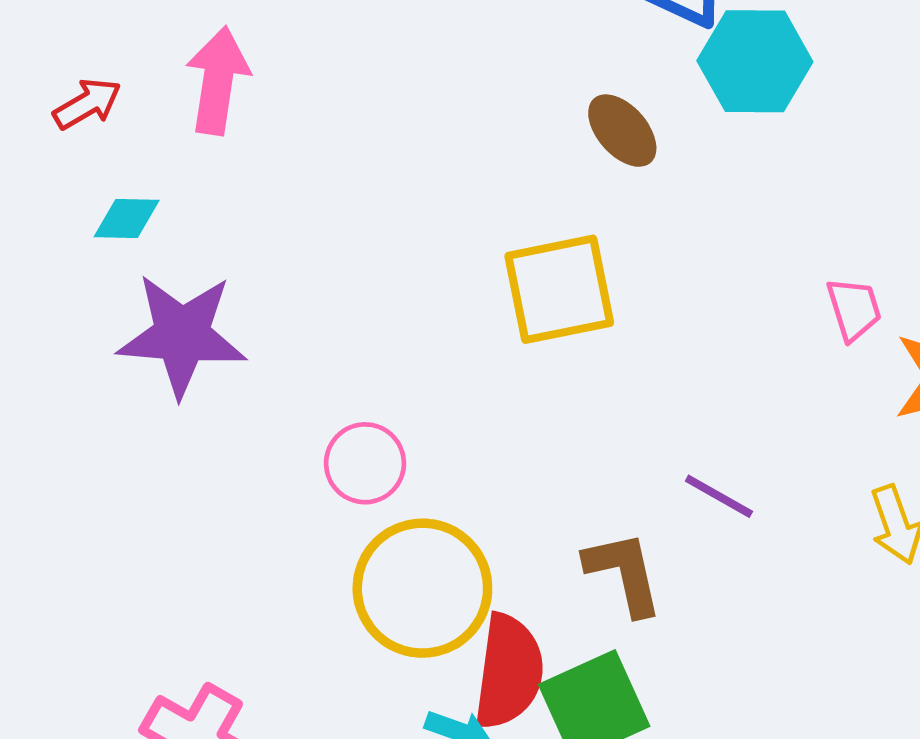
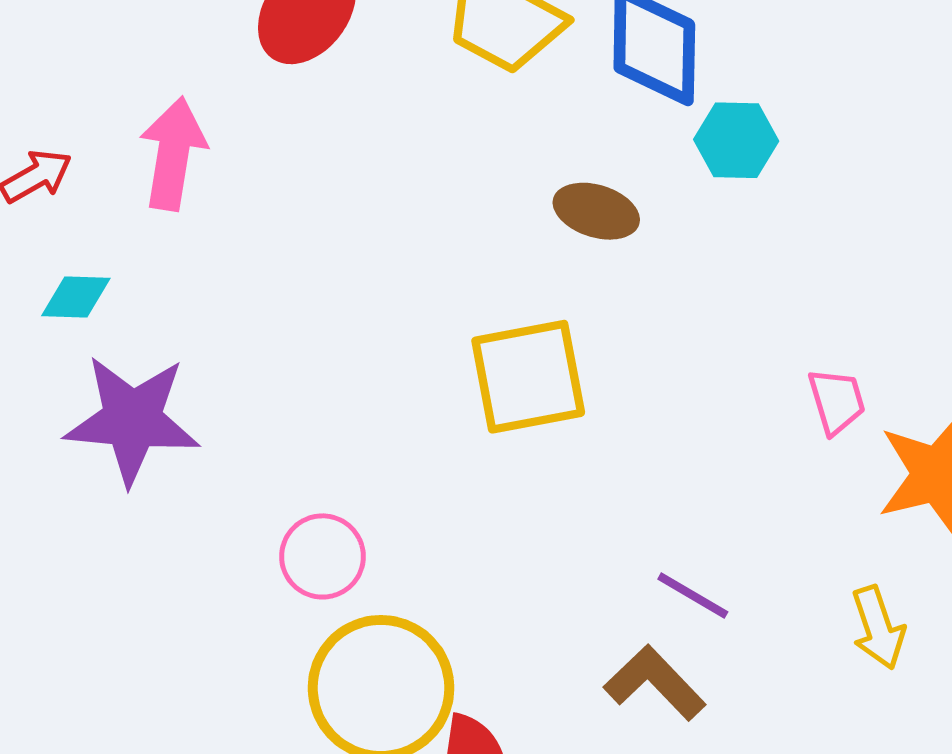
cyan hexagon: (755, 61) -> (736, 140), size x0.7
brown ellipse: (622, 131) -> (596, 211), turned -32
brown L-shape: (624, 573) -> (655, 683), moved, turned -32

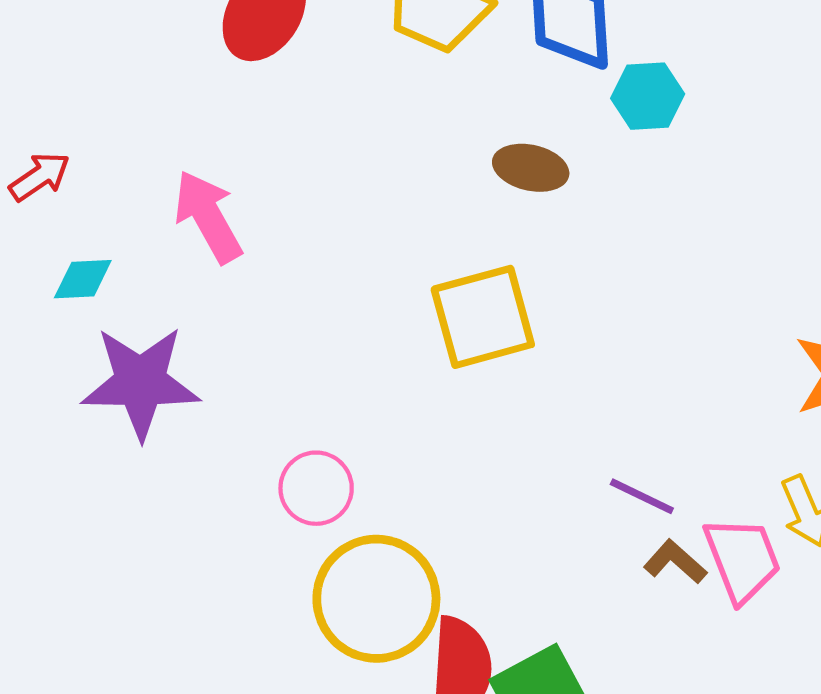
pink arrow: (173, 154) -> (208, 217), moved, turned -34
pink trapezoid: (837, 401) -> (742, 559), moved, size x1.5
brown L-shape: (655, 683) -> (675, 562), moved, size x0.7

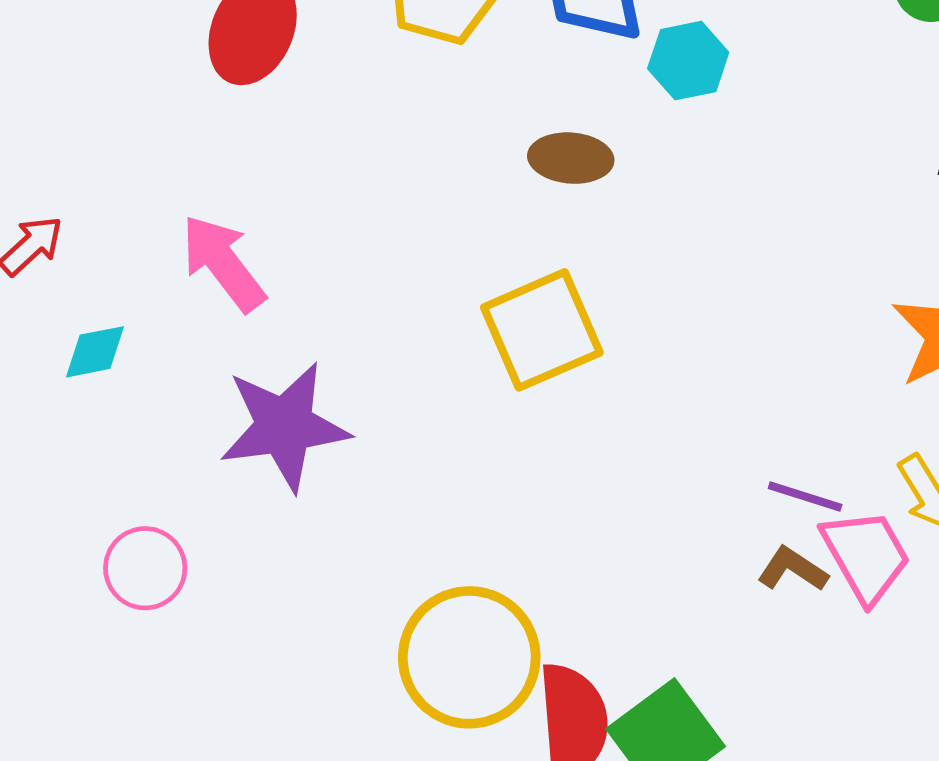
purple star: (141, 382) -> (284, 426), moved
pink circle: (316, 488) -> (145, 568), moved
purple line: (642, 496) -> (805, 497), moved

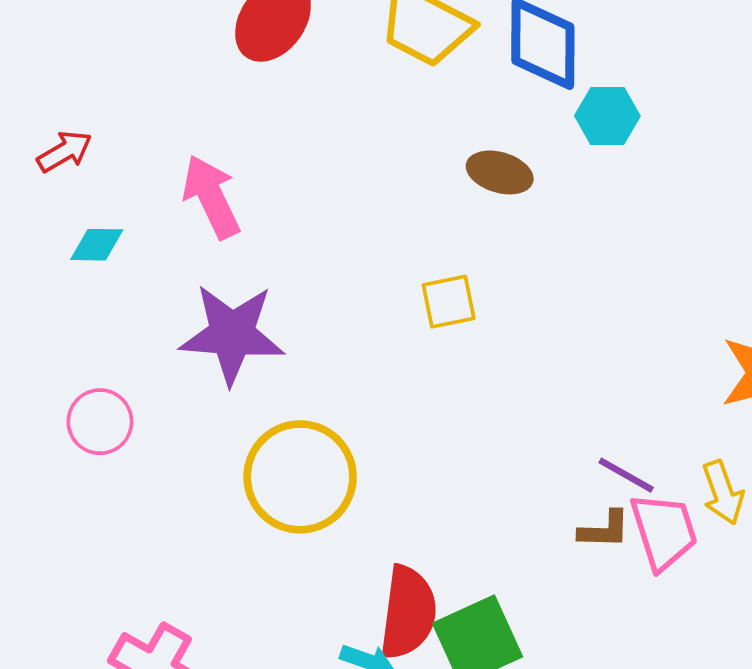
yellow square: (542, 330) -> (449, 302), size x0.6
brown L-shape: (793, 569) -> (604, 530), turned 136
yellow circle: (469, 657) -> (300, 477), moved

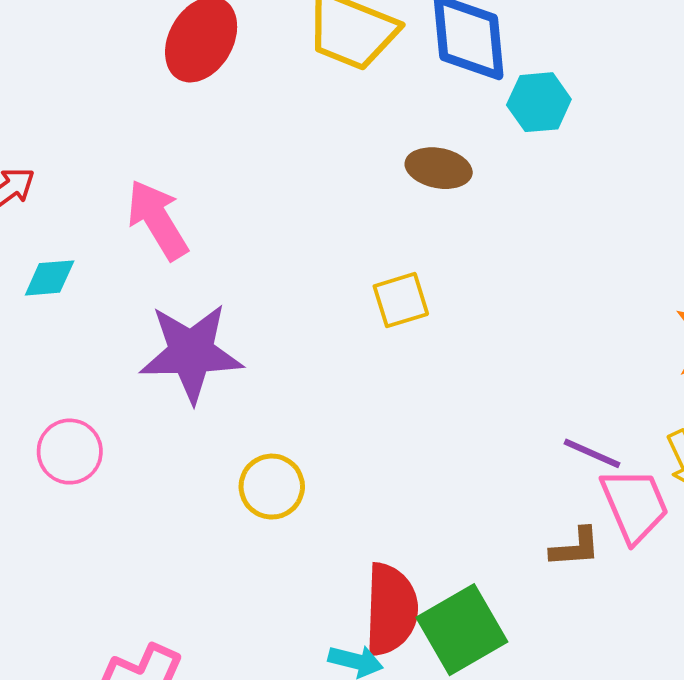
yellow circle: (300, 477) -> (272, 487), size x0.6
brown L-shape: (604, 530) -> (575, 547), moved

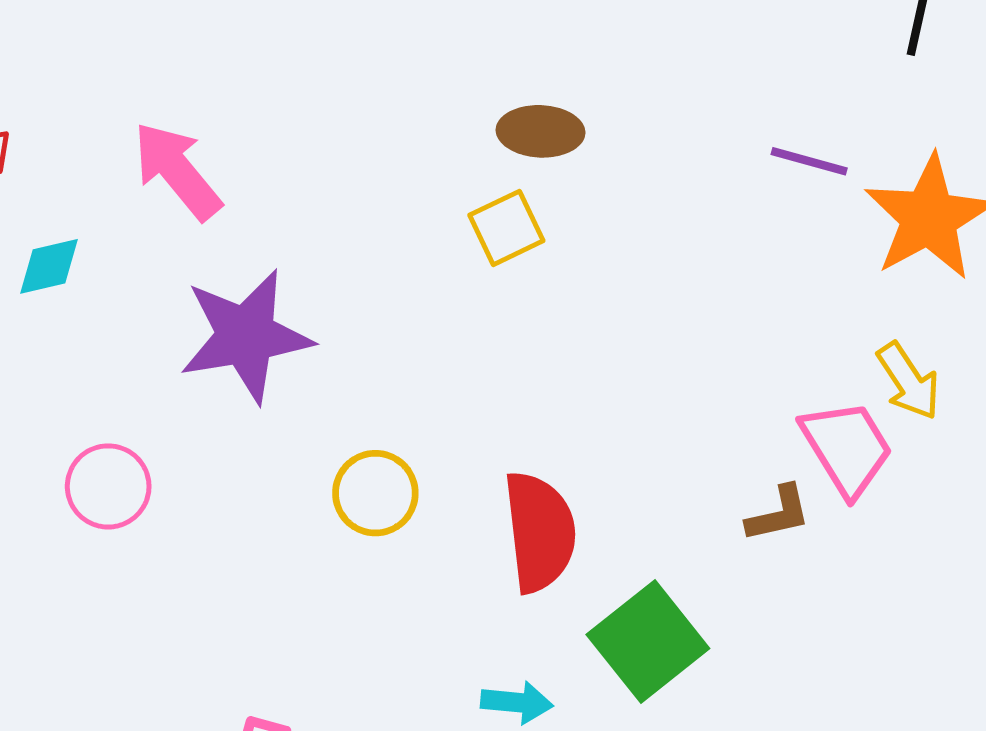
brown ellipse: (439, 168) -> (541, 131), moved
purple line: (592, 453) -> (809, 161), moved
red semicircle: (391, 609) -> (540, 532), moved

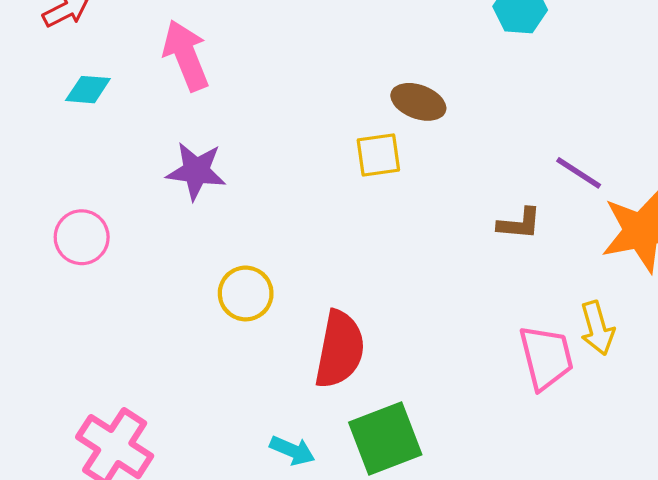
purple star: (246, 336) -> (196, 171), size x0.7
brown L-shape: (778, 514) -> (519, 224), moved

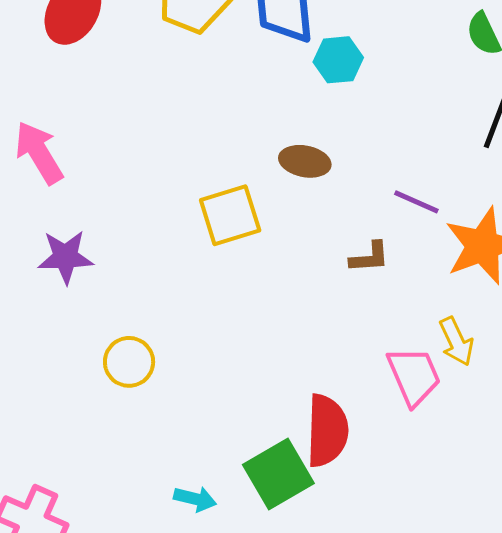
brown ellipse: (418, 102) -> (305, 161), moved
yellow square: (378, 155) -> (230, 215), size x1.4
red semicircle: (340, 349) -> (327, 431), moved

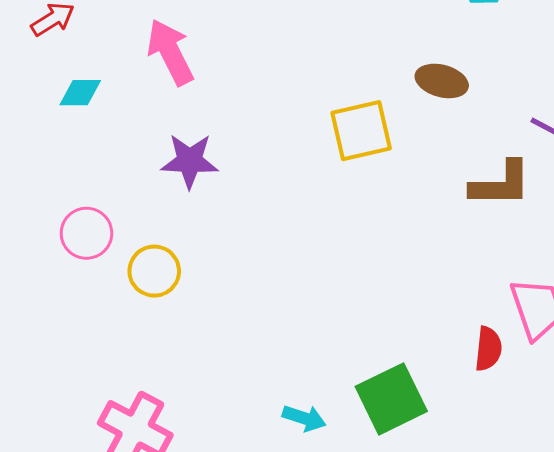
brown L-shape: (369, 257) -> (501, 184), size x1.5
yellow circle: (129, 362) -> (154, 271), moved
red semicircle: (327, 431) -> (488, 349), moved, size x0.6

